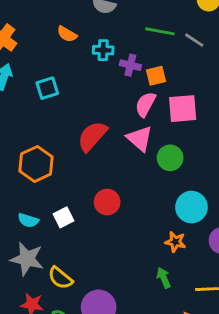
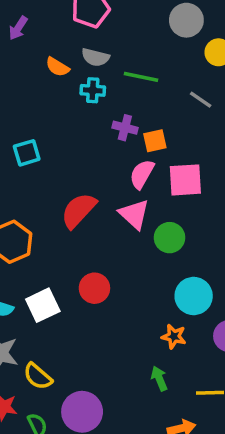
green line: (160, 31) -> (141, 77), moved
orange semicircle: (67, 34) -> (57, 67), moved
cyan cross: (103, 50) -> (93, 90), moved
white square: (63, 217) -> (43, 305), size x1.4

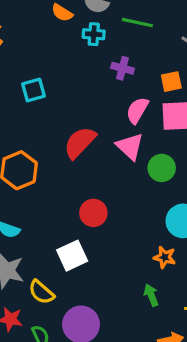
orange square: (155, 141) -> (171, 82), moved
white square: (43, 305) -> (72, 256), moved

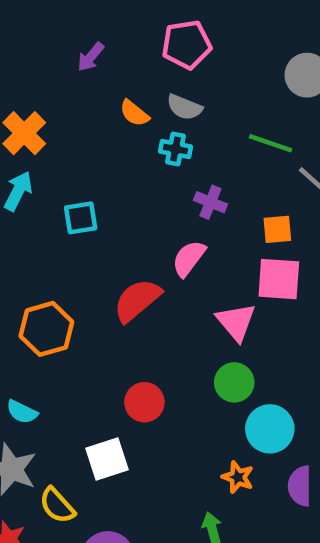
green line: (137, 23) -> (271, 143), moved
pink semicircle: (137, 110) -> (189, 258), moved
pink triangle: (130, 146) -> (236, 322), moved
green circle: (162, 168) -> (234, 382), moved

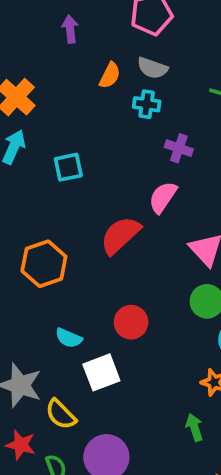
purple arrow: (91, 57) -> (70, 29), turned 136
orange semicircle: (134, 113) -> (110, 75), turned -100
cyan semicircle: (22, 412) -> (69, 338), moved

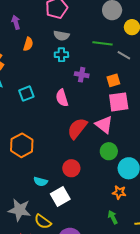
orange semicircle: (110, 75) -> (28, 44), moved
pink semicircle: (163, 197) -> (62, 98), moved, turned -42
red semicircle: (120, 235) -> (77, 128), moved

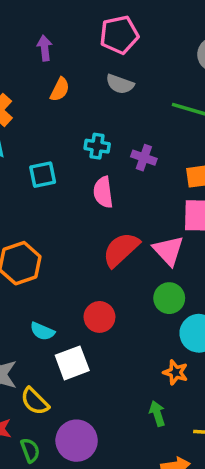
cyan cross: (61, 55) -> (97, 146), moved

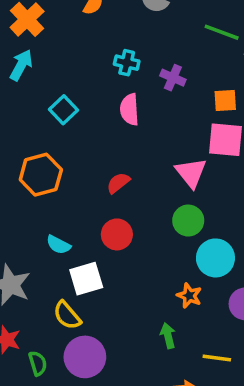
cyan square: (43, 175) -> (63, 110), moved, turned -36
red semicircle: (121, 250) -> (118, 183), moved, size x0.6
yellow semicircle: (35, 401) -> (67, 315), moved

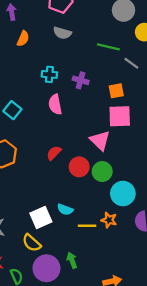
red circle: (117, 234) -> (79, 167), moved
cyan semicircle: (58, 245) -> (65, 209), moved
green arrow: (168, 336) -> (72, 260), moved
yellow line: (217, 358) -> (87, 226), moved

